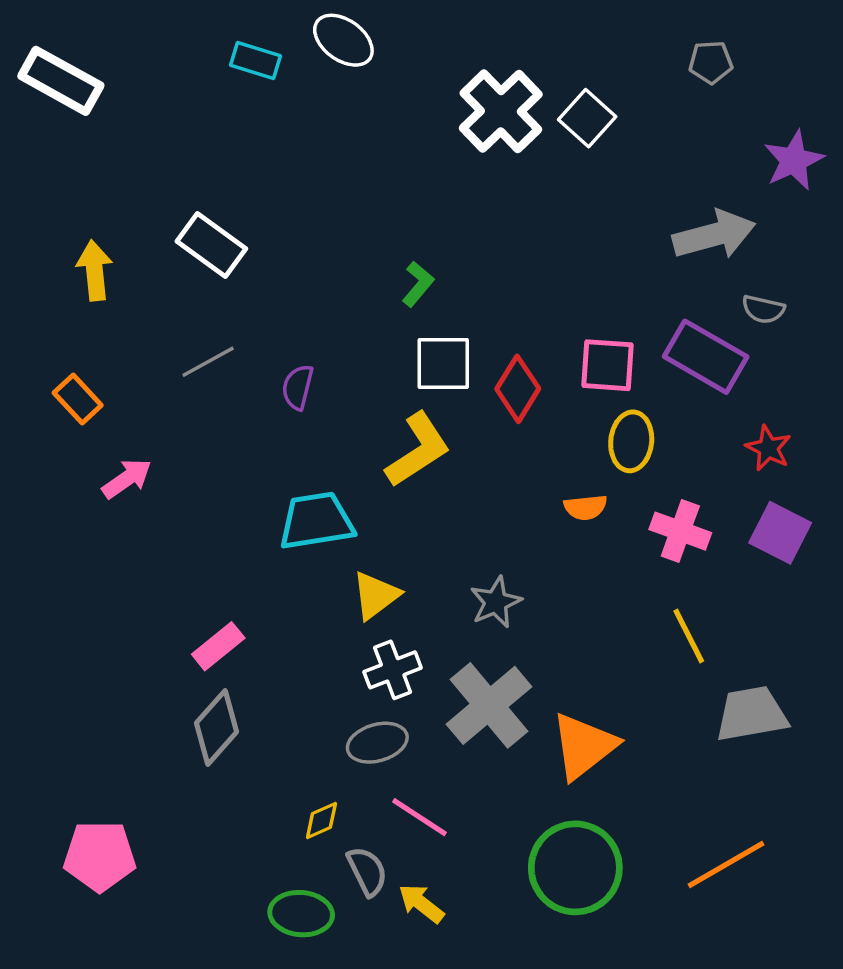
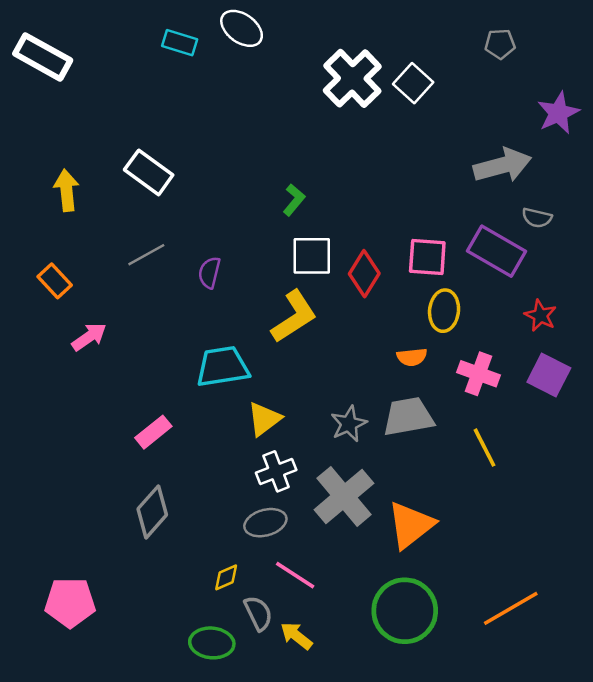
pink rectangle: (218, 646) -> (153, 432), moved
gray trapezoid: (751, 714) -> (408, 417), moved

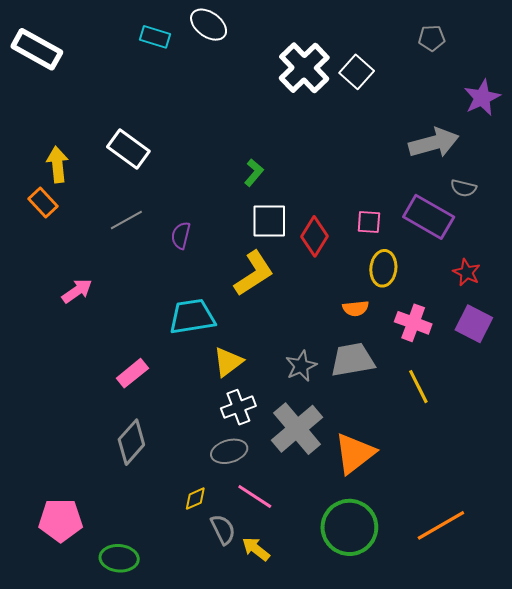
pink square: (427, 257) -> (369, 222), size x0.7
orange rectangle: (55, 281) -> (43, 202), moved
green ellipse: (212, 643) -> (119, 558), moved

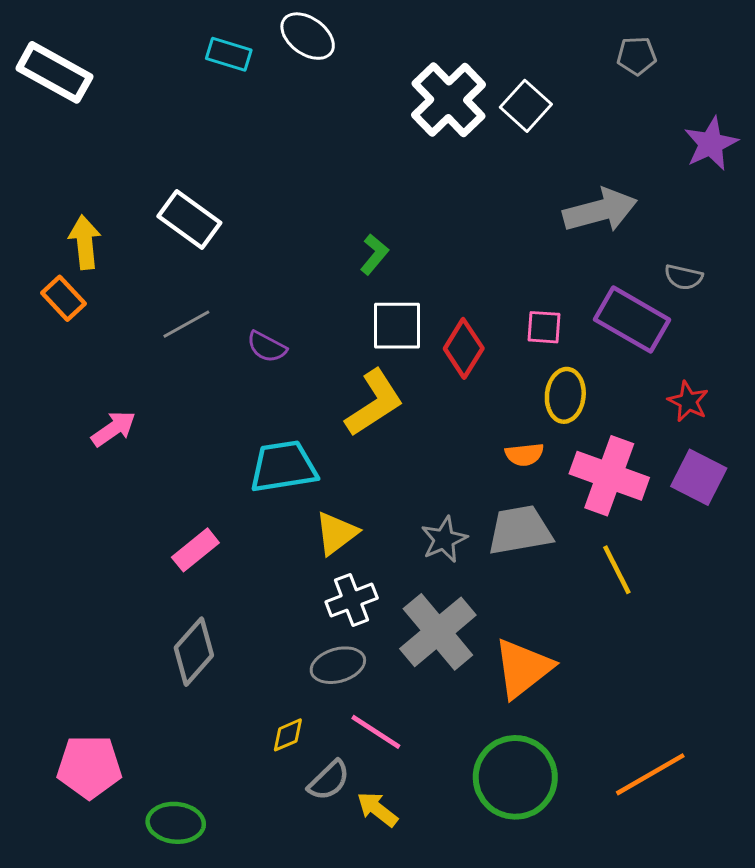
gray arrow: (434, 143) -> (600, 210), moved
purple semicircle: (181, 235) -> (267, 347), turned -76
pink cross: (413, 323) -> (609, 476), size x1.4
gray semicircle: (223, 529) -> (329, 780), turned 72

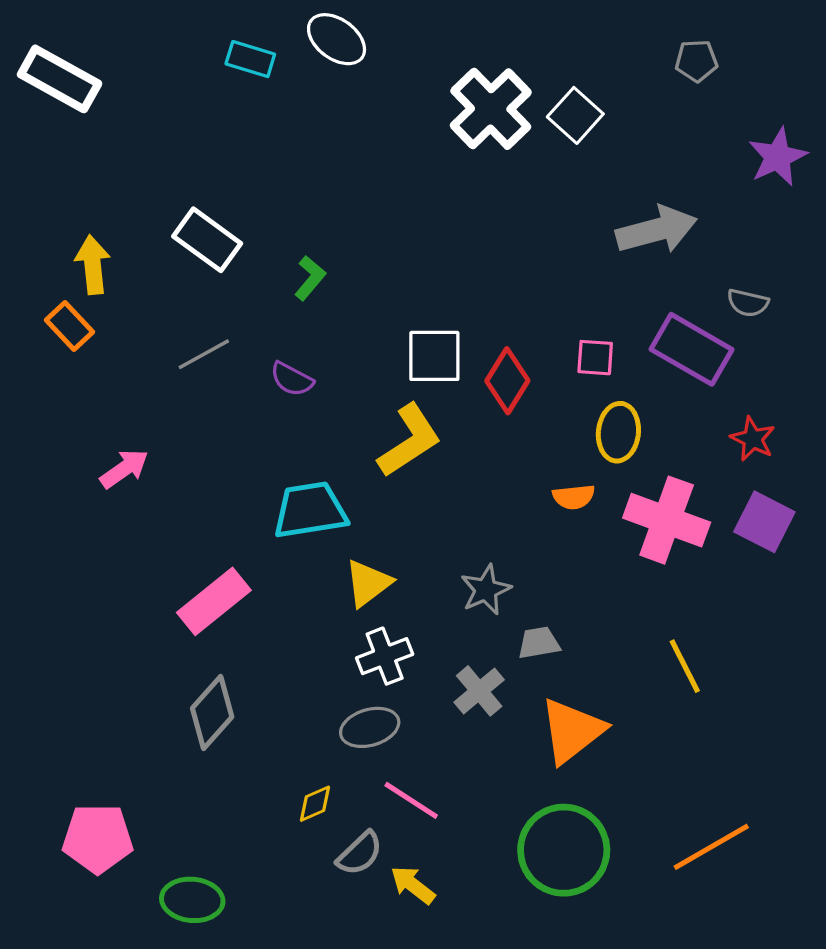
green L-shape: (374, 254) -> (310, 278), moved
gray trapezoid: (520, 530) -> (539, 643), moved, size x0.6
pink rectangle: (195, 550) -> (214, 601), size x1.4
yellow line: (617, 570) -> (685, 666), moved
gray cross: (438, 632) -> (479, 691), size x0.6

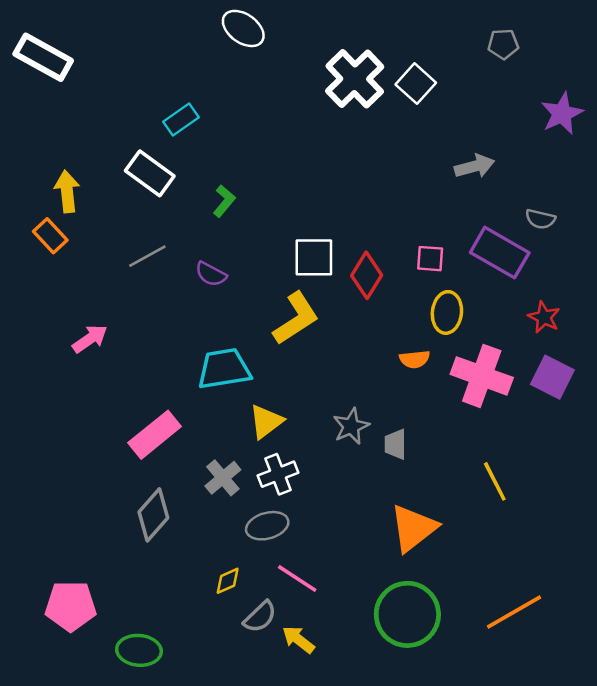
cyan rectangle: (250, 59) -> (181, 120), moved, turned -52
gray arrow: (657, 230) -> (474, 166), size x0.7
gray trapezoid: (539, 643) -> (395, 444), moved, turned -80
gray cross: (479, 691) -> (223, 478), moved

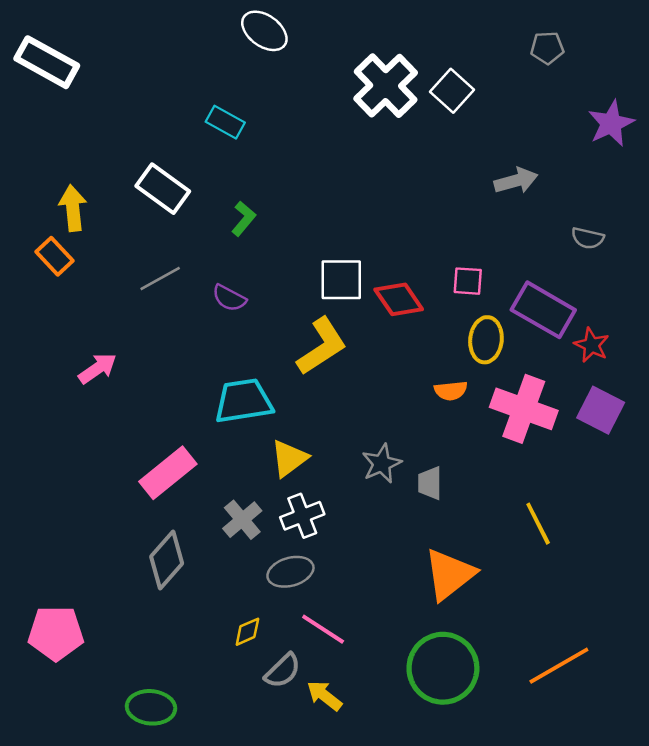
cyan rectangle: (181, 120) -> (225, 122), moved, turned 64
purple rectangle: (500, 253) -> (543, 310), moved
red diamond: (367, 275) -> (399, 299), turned -66
pink pentagon: (71, 606) -> (56, 633), moved

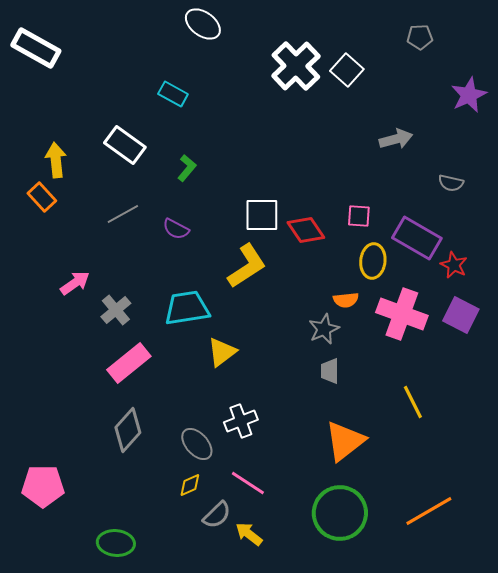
gray star: (382, 464) -> (324, 329), moved
white cross: (302, 516) -> (241, 421), moved
gray cross: (242, 520) -> (116, 310), moved
gray ellipse: (290, 572) -> (197, 444), moved, turned 64

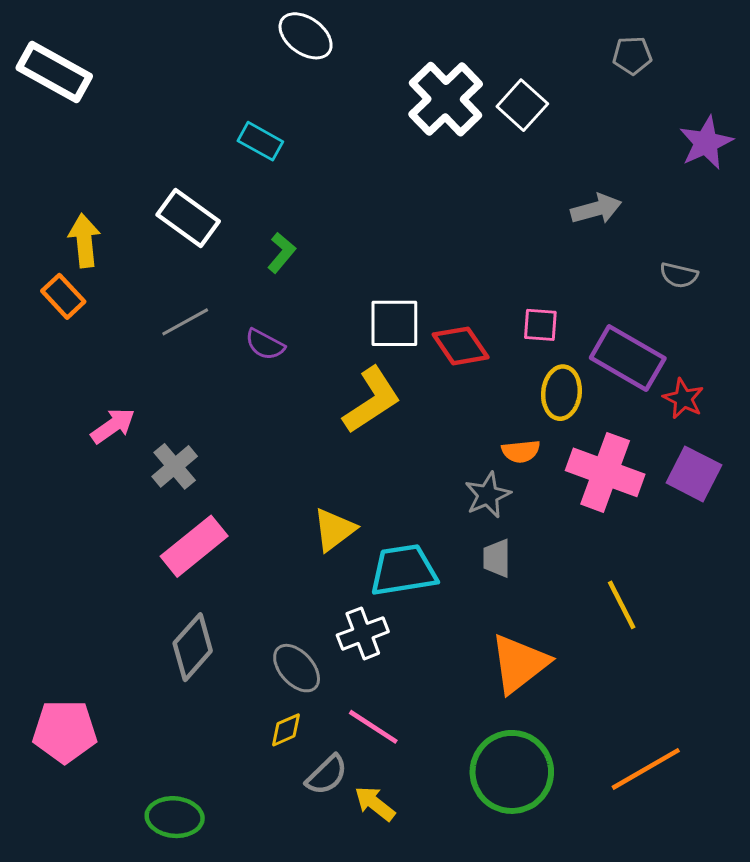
cyan trapezoid: (187, 308) -> (403, 570), moved

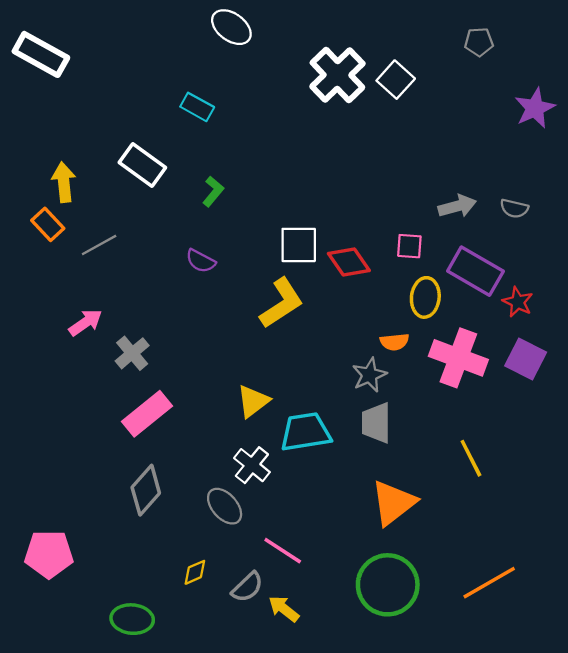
gray arrow: (596, 209) -> (457, 206), moved
gray line: (185, 322) -> (99, 245), moved
gray trapezoid: (497, 558) -> (376, 423), size x1.4
white cross: (363, 633) -> (252, 465), moved, turned -30
yellow diamond: (286, 730) -> (195, 572), moved

